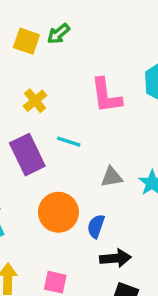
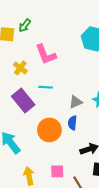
pink L-shape: (106, 96) -> (46, 54), moved
blue semicircle: (96, 226) -> (72, 123), moved

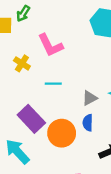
purple rectangle: (23, 101) -> (31, 119), moved

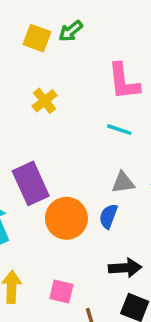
pink L-shape: (50, 45) -> (124, 82), moved
cyan line: (53, 84) -> (119, 130), moved

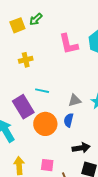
yellow square: (37, 38) -> (17, 25), turned -35
yellow cross: (45, 101) -> (26, 60), turned 32
cyan line: (119, 130) -> (42, 91), moved

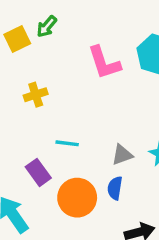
purple rectangle: (23, 107) -> (38, 172), size x0.7

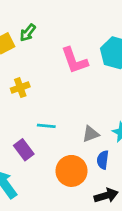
blue semicircle: (115, 188) -> (103, 160), moved
orange circle: (77, 198) -> (71, 171), moved

